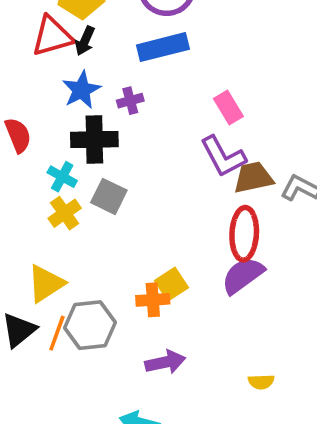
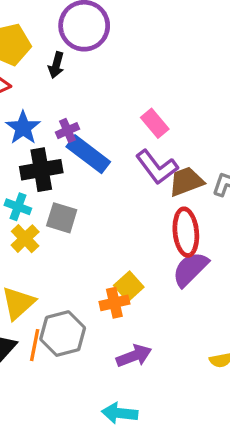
black arrow: (85, 41) -> (56, 65), moved
blue rectangle: (163, 47) -> (88, 154), moved, turned 60

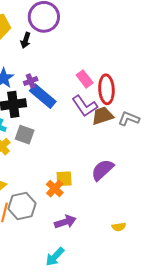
red ellipse: (186, 232) -> (106, 89), moved
yellow square: (129, 286) -> (64, 179), turned 36
orange cross: (114, 303) -> (55, 188), turned -36
cyan arrow: (120, 413) -> (55, 257), turned -55

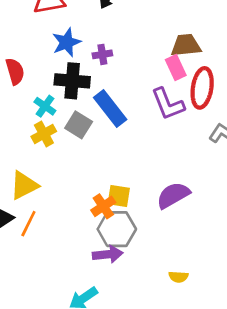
blue rectangle: (43, 96) -> (110, 108), moved
brown trapezoid: (102, 116) -> (186, 45), moved
gray hexagon: (22, 206) -> (117, 229), moved

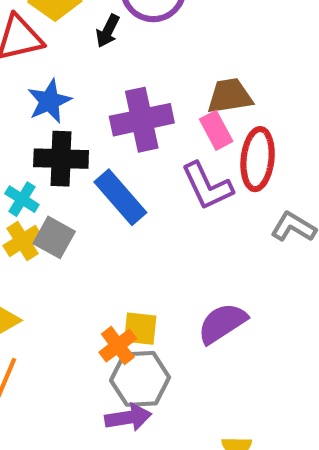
purple cross: (102, 54) -> (142, 120), moved, size x2.0
gray square: (79, 125) -> (54, 237), moved

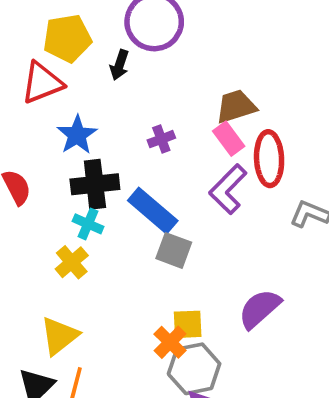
purple cross: (142, 120) -> (161, 139), size x0.5
purple L-shape: (207, 186) -> (228, 189), turned 78
cyan cross: (22, 199) -> (88, 224), moved
gray square: (54, 237) -> (174, 250), moved

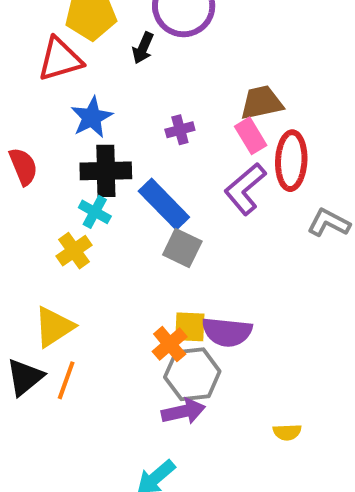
purple semicircle: (260, 309) -> (227, 332), moved, turned -138

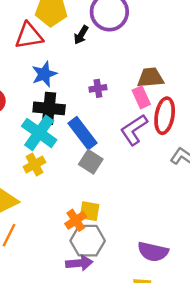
cyan cross: (95, 212) -> (39, 133), size x1.8
yellow cross: (74, 251) -> (34, 164), moved
purple semicircle: (227, 332) -> (153, 252), moved

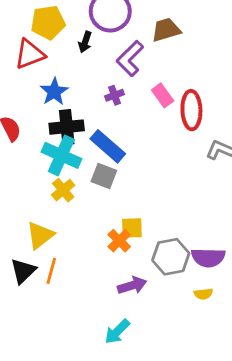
brown trapezoid: (150, 78) -> (166, 30), moved
purple L-shape: (134, 130) -> (130, 58), moved
gray square: (91, 162) -> (104, 176), moved
gray hexagon: (88, 241) -> (171, 257), moved

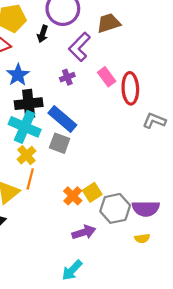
yellow square: (132, 228) -> (92, 192), moved, turned -30
orange line: (51, 271) -> (30, 179), moved

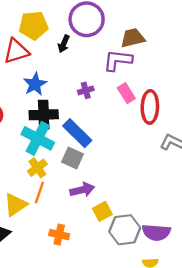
purple L-shape: (80, 47) -> (118, 60), moved, turned 48
orange cross: (73, 196) -> (59, 235), moved, turned -36
purple arrow: (84, 232) -> (82, 190), moved

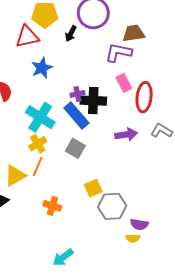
purple cross: (86, 90) -> (77, 94), moved
black cross: (44, 115) -> (93, 101), moved
gray square: (72, 158) -> (75, 148), moved
purple arrow: (82, 190) -> (126, 135), moved
purple semicircle: (156, 232) -> (139, 224), moved, size x0.7

